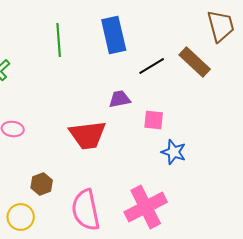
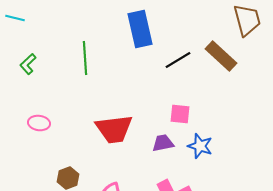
green line: (59, 40) -> (85, 58), moved
purple trapezoid: (120, 99) -> (163, 143), moved

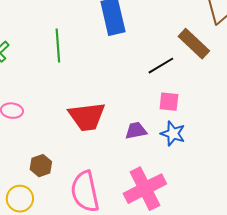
black line: (178, 60) -> (161, 66), moved
pink square: (180, 114) -> (169, 102), moved

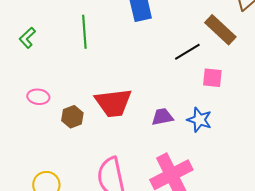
pink square: (169, 102) -> (212, 78), moved
brown hexagon: (41, 166) -> (72, 117), moved

